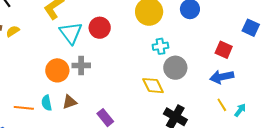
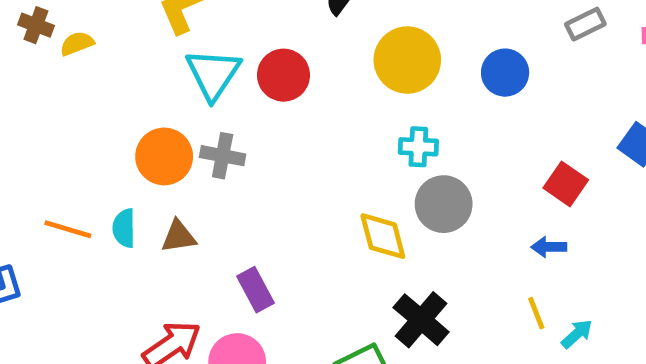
blue arrow: (222, 77) -> (549, 247), size x0.6

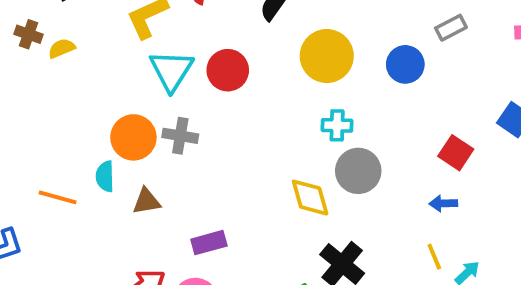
gray rectangle: (585, 24) -> (451, 28), moved
cyan semicircle: (124, 228) -> (105, 176), moved
purple rectangle: (256, 290) -> (209, 243), turned -76

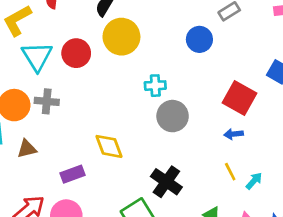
yellow circle: (327, 56) -> (121, 37), moved
red square: (456, 153) -> (239, 98), size x1.4
yellow diamond: (310, 198) -> (109, 146), moved

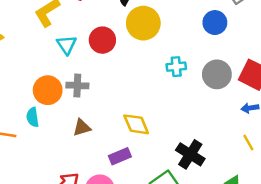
cyan triangle: (37, 56) -> (67, 45), size x0.7
gray circle: (173, 116) -> (217, 74), moved
brown triangle: (27, 149) -> (82, 128), moved
purple rectangle: (73, 174) -> (120, 156), moved

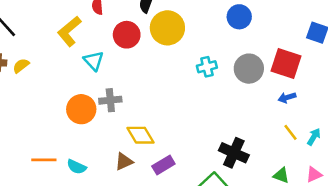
red circle: (102, 40) -> (127, 35), moved
cyan semicircle: (33, 117) -> (76, 167), moved, turned -48
yellow diamond: (136, 124) -> (140, 135), moved
brown triangle: (82, 128) -> (124, 162), moved

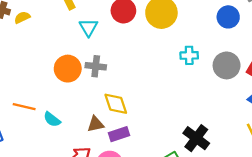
purple rectangle: (163, 165) -> (119, 134), moved

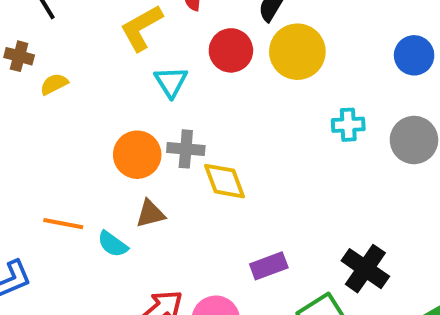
yellow semicircle: (22, 17) -> (54, 84), moved
yellow diamond: (116, 104) -> (225, 181), moved
brown triangle: (96, 124) -> (150, 214), moved
purple rectangle: (119, 134) -> (269, 266), moved

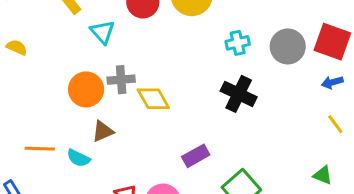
yellow semicircle: (54, 84) -> (17, 47), turned 60
black cross: (365, 269) -> (239, 94), moved

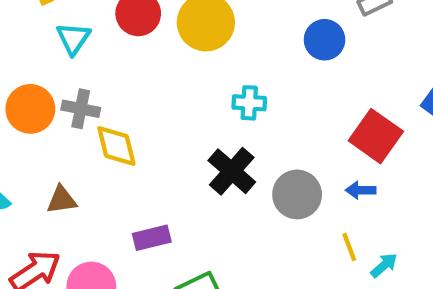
gray circle: (288, 46) -> (297, 194), moved
brown triangle: (103, 131) -> (62, 200), moved

